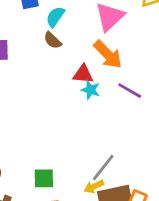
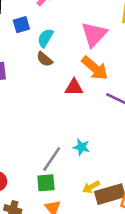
cyan star: (91, 90) -> (81, 147), moved
gray line: (103, 167) -> (52, 159), moved

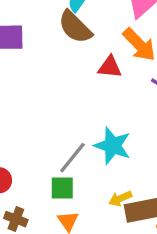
brown semicircle: (45, 59) -> (75, 27), size x1.6
cyan star: (81, 147) -> (113, 146), size x1.6

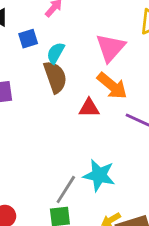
brown semicircle: (75, 27) -> (55, 77), turned -148

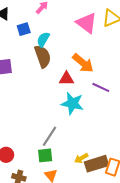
pink triangle: (110, 48) -> (87, 23), moved, turned -35
cyan star: (99, 175) -> (72, 103), moved

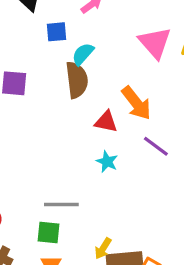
cyan star: (72, 103) -> (107, 162), size x0.6
gray line: (49, 136) -> (61, 205), turned 45
yellow arrow: (81, 158) -> (103, 248), turned -40

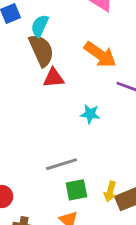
red triangle: (106, 122) -> (54, 78), moved
green square: (49, 233) -> (76, 190), moved

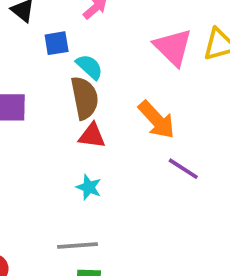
cyan semicircle: (40, 26) -> (89, 67), turned 95
cyan star: (90, 114) -> (89, 187), moved

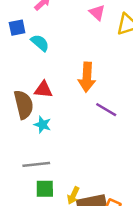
pink triangle: (173, 47) -> (97, 12), moved, size x0.6
brown semicircle: (85, 98) -> (24, 105), moved
orange arrow: (157, 120) -> (87, 77), turned 48

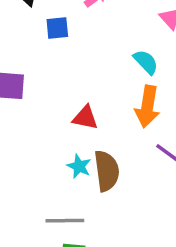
cyan semicircle: (40, 43) -> (146, 62), moved
brown semicircle: (24, 105) -> (107, 171), moved

